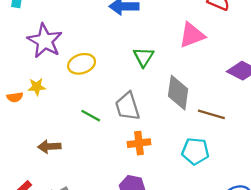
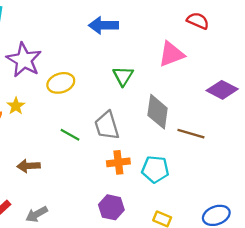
yellow star: (37, 87) -> (16, 106), turned -30
cyan pentagon: (195, 151) -> (155, 169), moved

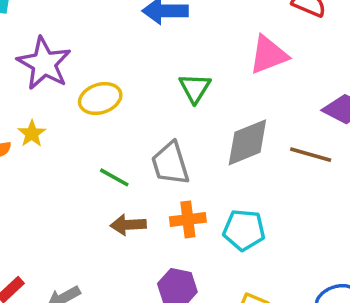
gray diamond: (158, 112) -> (247, 142), turned 60
brown line: (191, 134) -> (311, 155), moved
brown arrow: (29, 166) -> (128, 225), moved

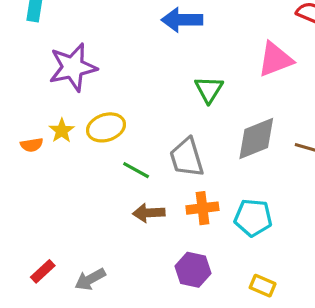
purple star: (44, 63) -> (73, 67), turned 30
yellow ellipse: (100, 99) -> (106, 127), moved

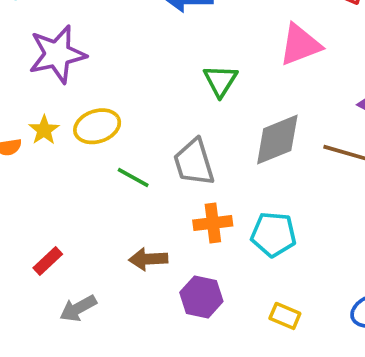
brown arrow: (149, 213) -> (148, 259), moved
red rectangle: (43, 271) -> (48, 261), moved

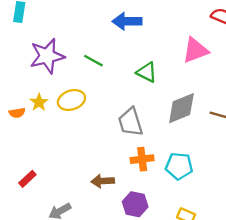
green triangle: (220, 81) -> (147, 72), turned -35
green line: (133, 177) -> (93, 61), moved
red rectangle: (48, 261) -> (27, 179), moved

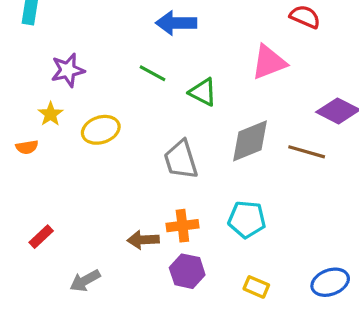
purple star: (47, 56) -> (68, 70), size x0.7
green line: (93, 61) -> (153, 73), moved
yellow star: (39, 102) -> (50, 114), moved
orange cross: (142, 159) -> (182, 226), moved

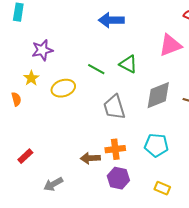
green line: (153, 73) -> (96, 69), moved
orange semicircle: (27, 147) -> (16, 99), turned -96

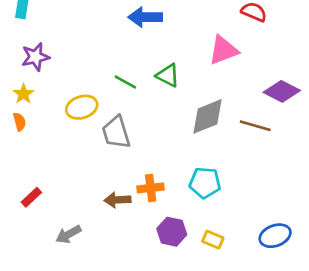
purple star: (42, 50) -> (35, 57), moved
yellow star: (31, 78) -> (23, 94), moved
gray trapezoid: (114, 107) -> (116, 132), moved
purple hexagon: (118, 178) -> (172, 232), moved

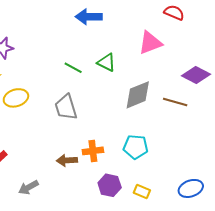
yellow ellipse: (82, 107) -> (16, 98), moved

